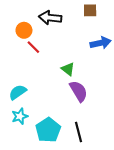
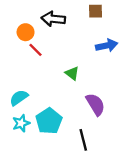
purple semicircle: (79, 91) -> (95, 104), moved
cyan pentagon: (48, 130) -> (49, 121), moved

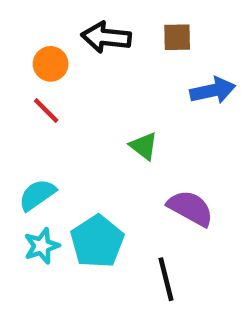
brown square: (95, 11) -> (177, 37), moved
red line: (36, 50) -> (46, 110), moved
purple semicircle: (95, 104) -> (190, 208), turned -30

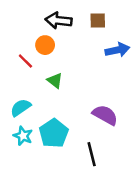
orange circle: (51, 64) -> (45, 45), moved
green triangle: (144, 146) -> (55, 81), moved
cyan star: (42, 246) -> (23, 136), turned -30

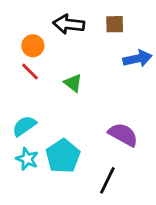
orange circle: (45, 45) -> (33, 46), moved
green triangle: (55, 81) -> (73, 83), moved
black line: (92, 154) -> (107, 180), turned 40

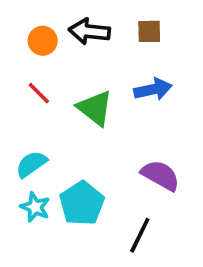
orange circle: (33, 46) -> (43, 41), moved
blue arrow: (137, 59) -> (153, 89), moved
green triangle: (73, 83) -> (95, 108), size x1.5

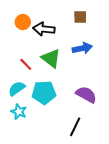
black arrow: (89, 31) -> (44, 29), moved
red line: (39, 93) -> (26, 64), moved
cyan pentagon: (82, 203) -> (44, 93), moved, turned 30

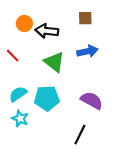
red line: (26, 64) -> (13, 56), moved

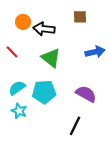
blue arrow: (87, 51) -> (95, 52), moved

